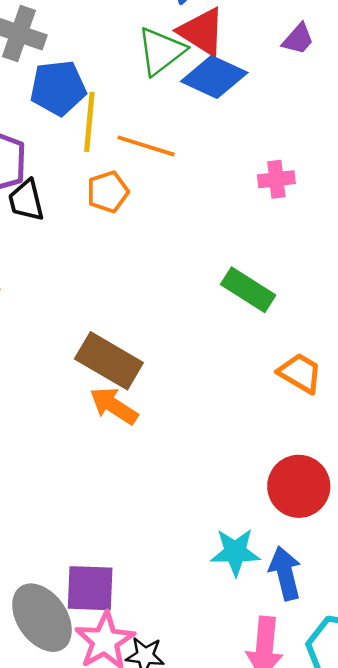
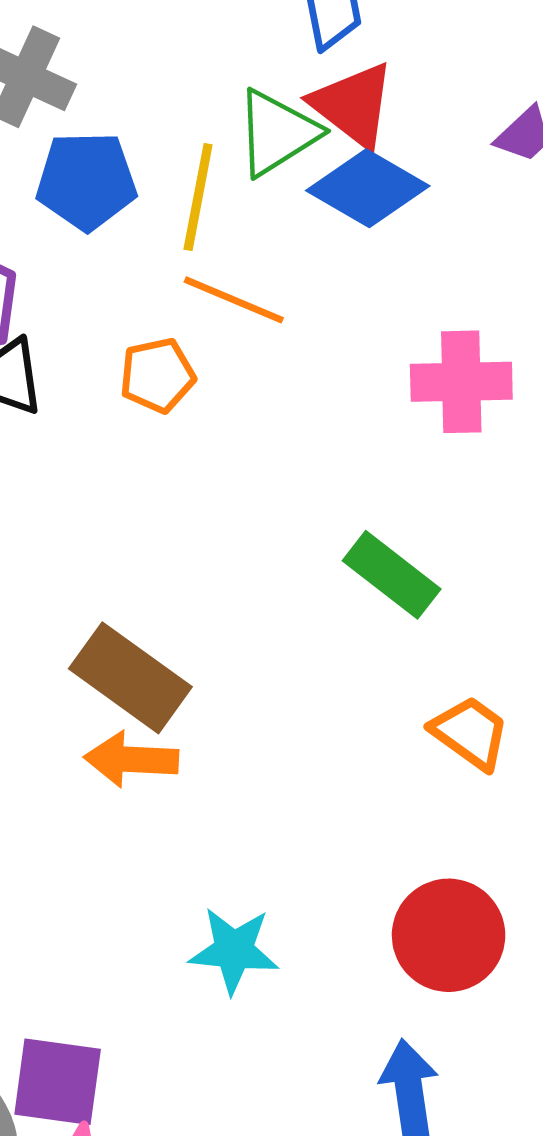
yellow line: (89, 122) -> (198, 197), moved
pink cross: (276, 179) -> (461, 382), size x1.5
orange arrow: (114, 406) -> (131, 759), turned -36
cyan star: (235, 552) -> (234, 950), moved

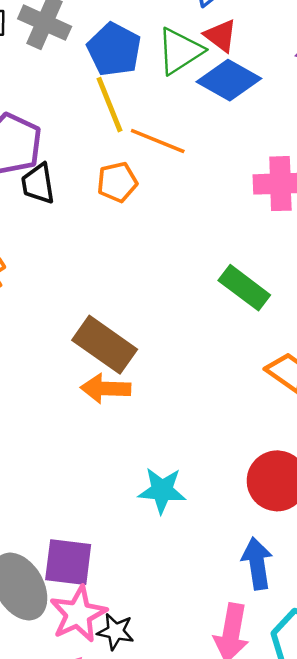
red triangle: (353, 105) -> (221, 36), size x0.7
blue pentagon: (86, 181) -> (114, 49), moved, turned 30
yellow line: (198, 197) -> (110, 105), moved, turned -32

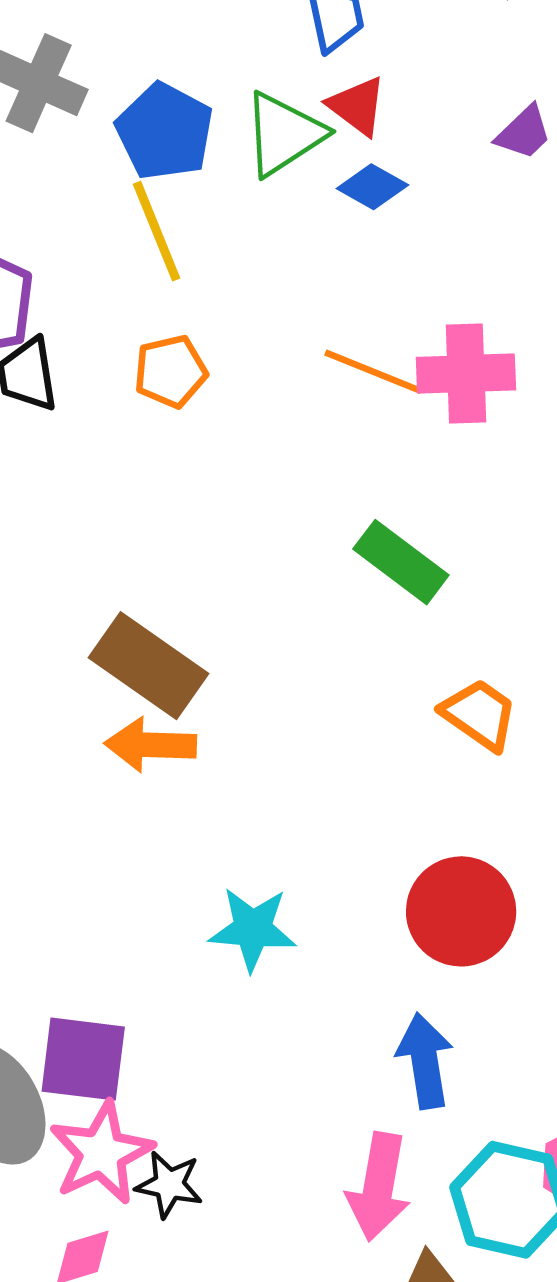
blue diamond: (229, 80) -> (372, 187), size x0.6
orange line: (158, 141) -> (373, 372), moved

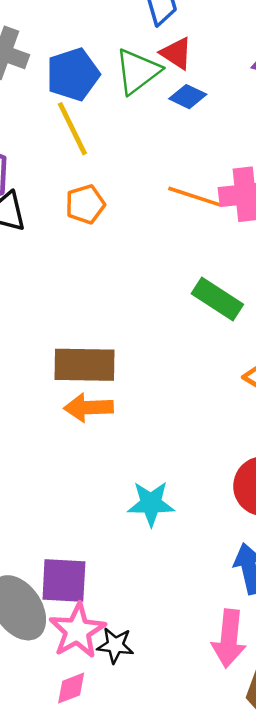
blue pentagon: (165, 132) -> (73, 74), turned 30
brown rectangle: (149, 666) -> (84, 365), turned -30

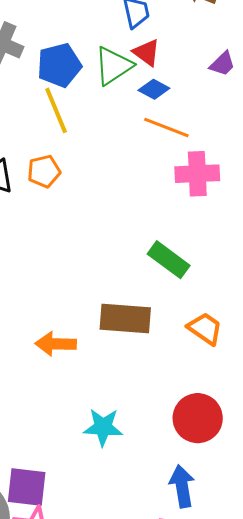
orange line: (195, 197) -> (166, 128), moved
orange pentagon: (85, 204) -> (44, 171), moved
brown rectangle: (84, 365) -> (125, 318), moved

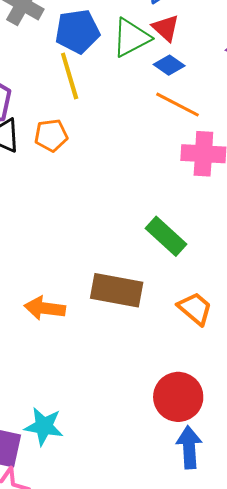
cyan star: (103, 427) -> (44, 426), moved
blue arrow: (182, 486) -> (189, 447), moved

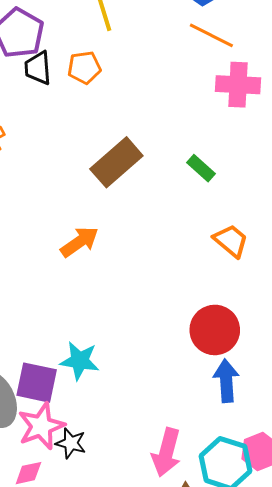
green rectangle: (166, 236) -> (201, 168), size x0.7
brown rectangle: (117, 290) -> (116, 162), moved, turned -51
orange arrow: (45, 308) -> (80, 242), turned 138

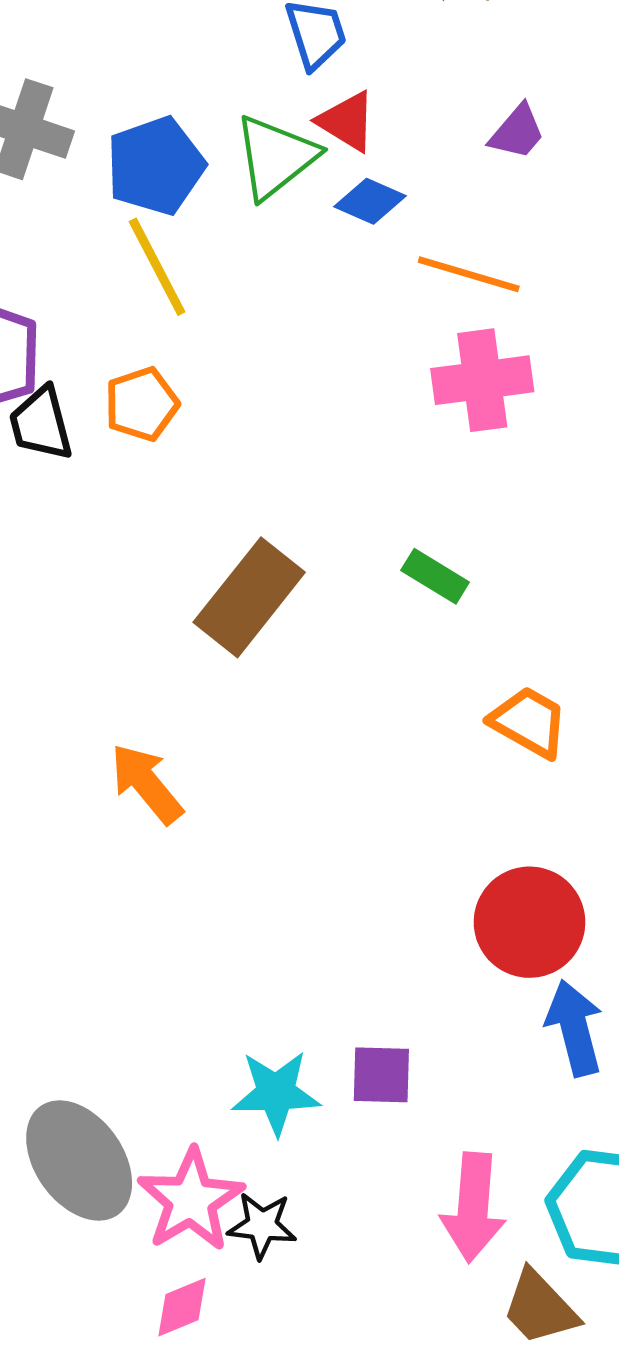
orange line: (211, 35) -> (469, 274), moved
orange arrow: (80, 242) -> (147, 784), moved, turned -84
cyan star: (80, 361) -> (276, 1093), moved
purple square: (37, 383) -> (381, 1075), moved, size x0.7

